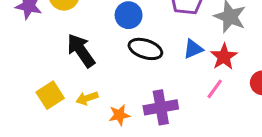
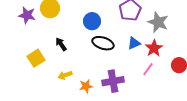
black arrow: (81, 51) -> (61, 44), size x0.6
yellow square: (50, 95) -> (36, 58), moved

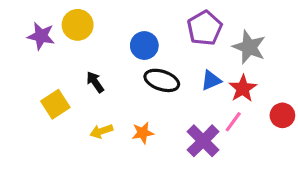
purple cross: (113, 81) -> (203, 141), moved, turned -35
orange star: (86, 86) -> (143, 133), moved

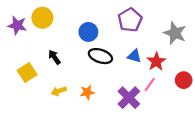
gray star: (249, 47) -> (175, 33), moved
blue triangle: (211, 80) -> (134, 56), turned 40

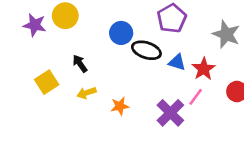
black ellipse: (100, 56) -> (146, 50), moved
yellow arrow: (59, 91) -> (87, 93), moved

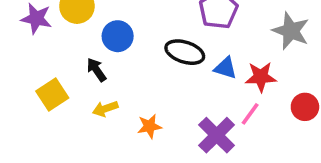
blue circle: (121, 33) -> (118, 36), moved
red star: (204, 69) -> (261, 77), turned 30

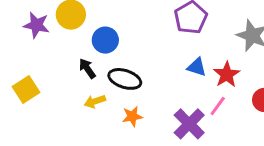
black ellipse: (185, 52) -> (125, 79), moved
red star: (261, 77) -> (227, 74), turned -30
yellow square: (52, 95) -> (26, 89), moved

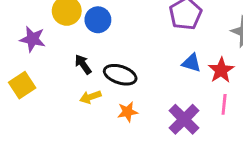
purple star: (36, 25) -> (33, 39), moved
blue circle: (105, 40) -> (98, 20), moved
pink line: (218, 106) -> (224, 104), moved, turned -30

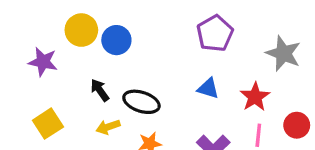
blue triangle: (191, 63) -> (208, 88), moved
yellow square: (22, 85) -> (48, 124), moved

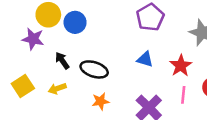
purple star: (43, 62) -> (33, 39), moved
yellow arrow: (108, 127) -> (57, 89), moved

